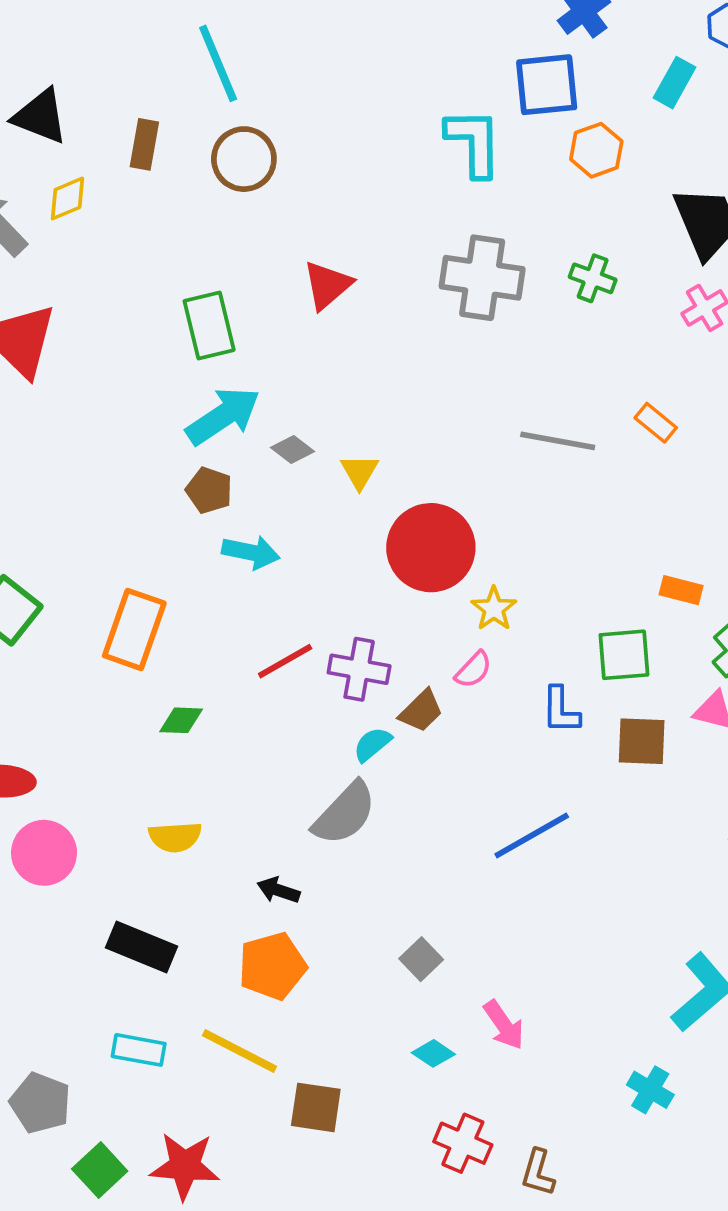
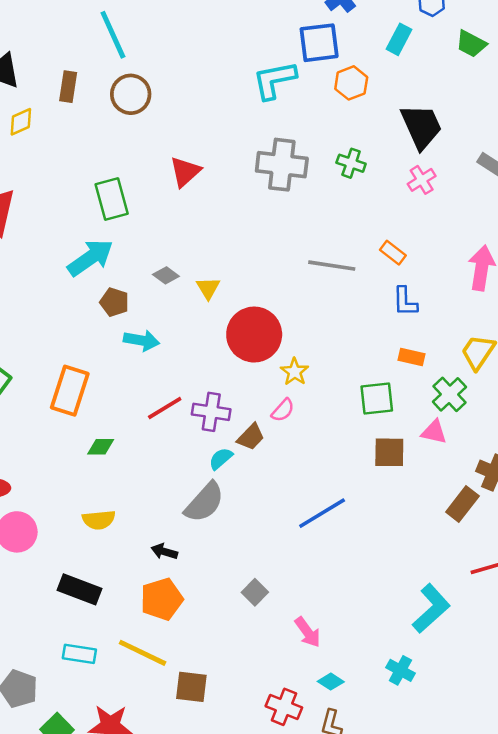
cyan L-shape: (474, 142) -> (274, 80), turned -99
cyan arrow: (223, 416) -> (90, 258), moved
blue L-shape: (561, 710) -> (405, 302), moved
cyan diamond: (433, 1053) -> (331, 682), moved

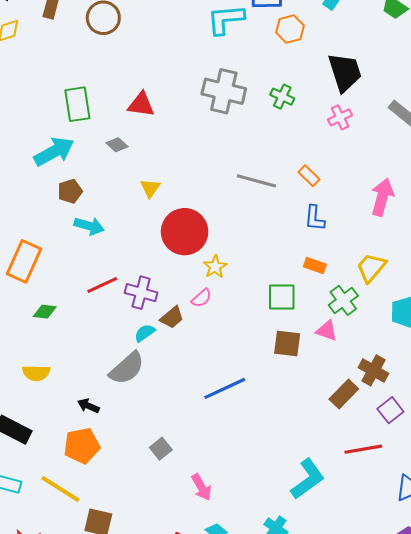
red triangle: (185, 172) -> (141, 105), moved, turned 44
gray diamond: (166, 275) -> (117, 145), moved
brown pentagon: (114, 302) -> (70, 191), turned 30

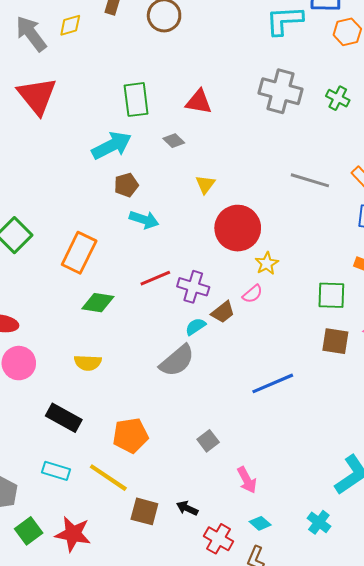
green diamond: (45, 312) -> (98, 303), size x1.4
black arrow: (88, 406) -> (187, 508), moved

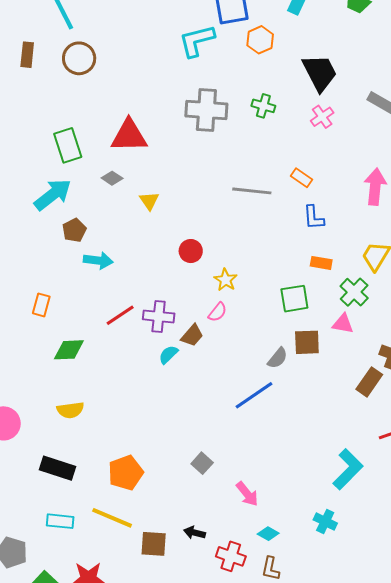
red triangle: (199, 102) -> (129, 136), size x1.4
yellow triangle: (205, 184) -> (149, 201), moved
red circle: (238, 228) -> (191, 251), size x0.5
orange rectangle: (79, 253) -> (41, 305), size x0.6
gray semicircle: (177, 361) -> (278, 358), moved, size x0.6

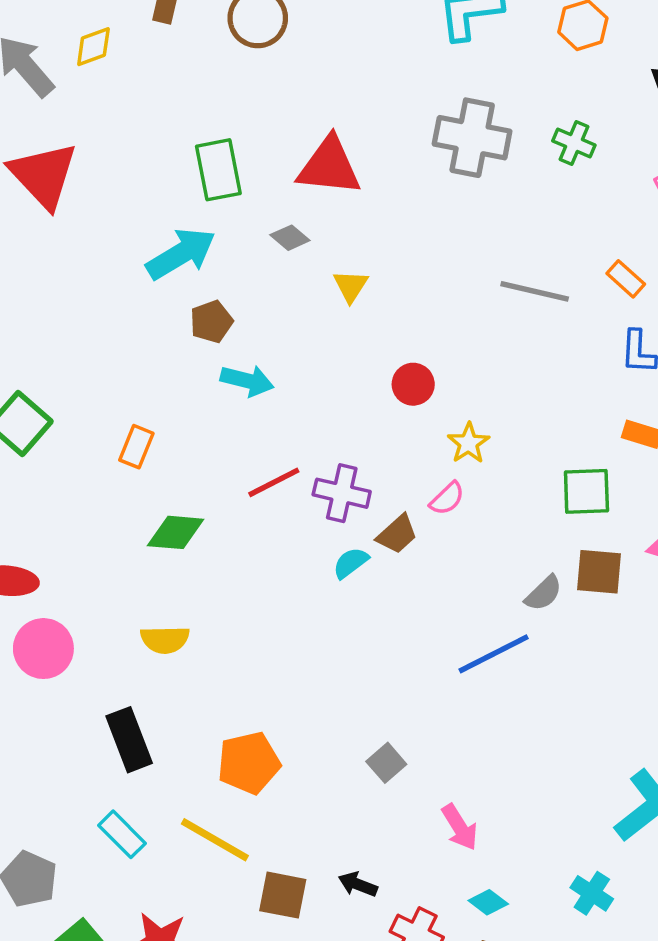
black rectangle: (58, 468) -> (129, 740), turned 44
cyan rectangle: (60, 521) -> (122, 834), turned 32

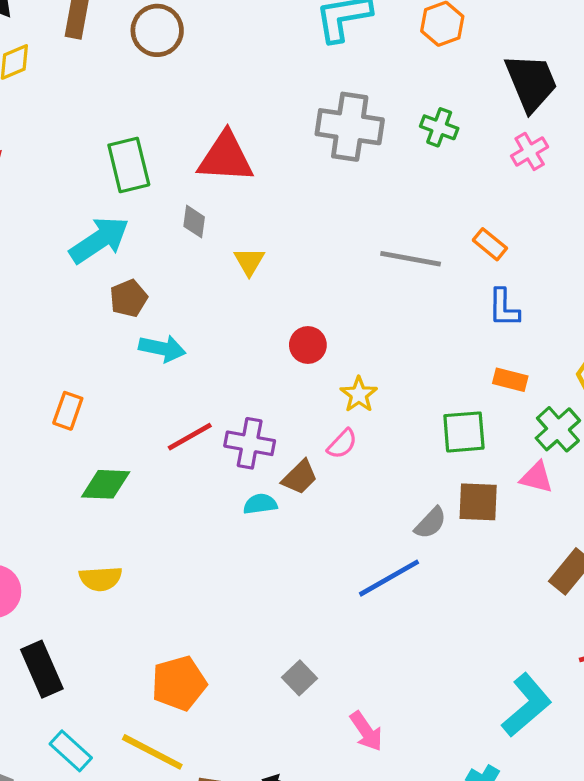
gray diamond: (290, 238) -> (194, 222), turned 60
cyan semicircle: (351, 563) -> (260, 504), turned 32
black rectangle: (129, 740) -> (42, 669), moved

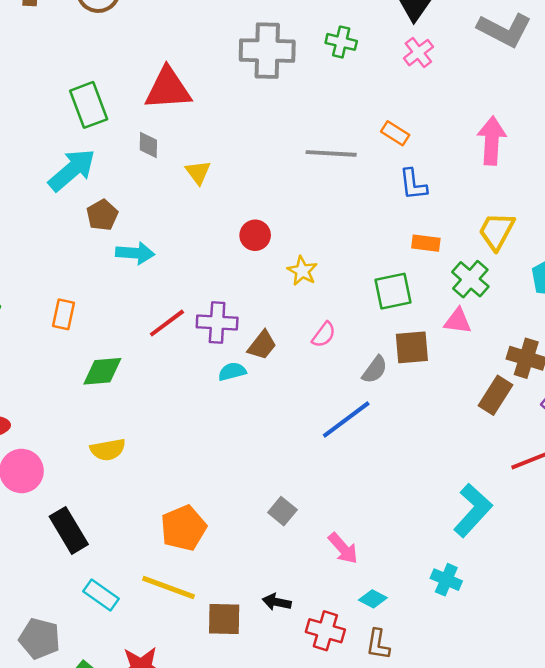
pink semicircle: (342, 444) -> (324, 335), moved

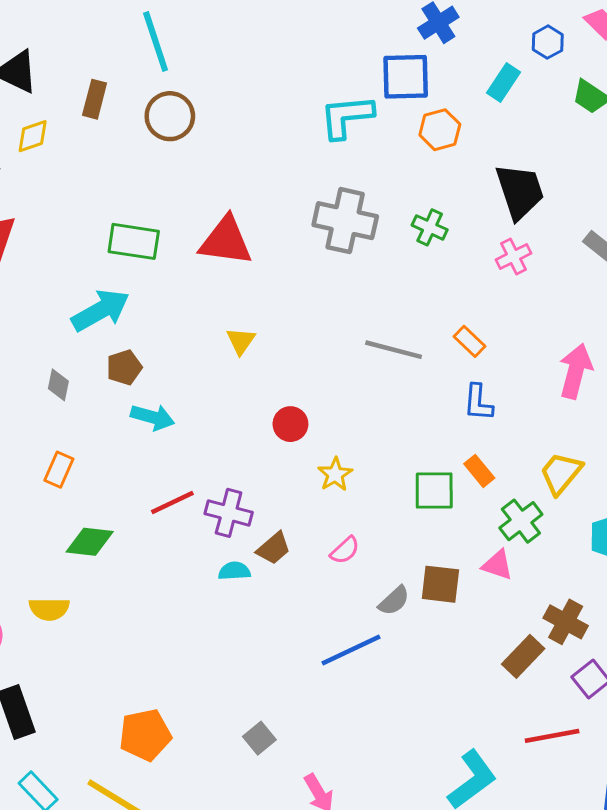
green rectangle: (89, 105) -> (134, 241), turned -72
gray diamond: (148, 145) -> (58, 385), moved
orange rectangle: (426, 243) -> (479, 471), turned 32
green square: (393, 291) -> (434, 490), moved
yellow semicircle: (108, 450) -> (49, 609), moved

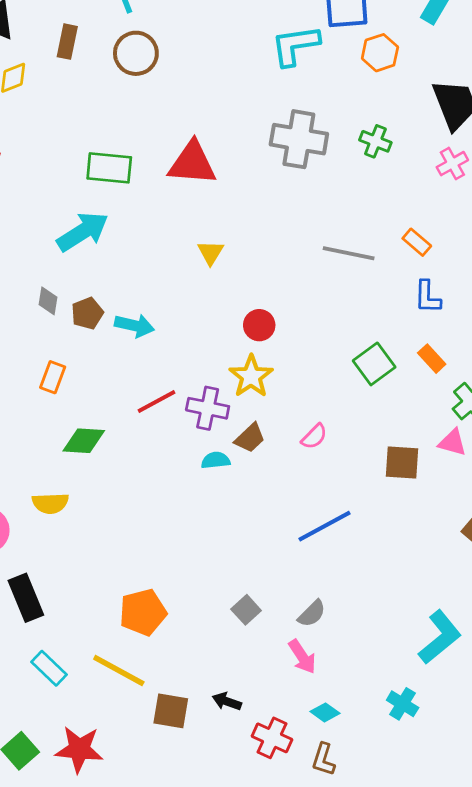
brown pentagon: (124, 367) -> (87, 313), moved
yellow star: (335, 474) -> (251, 376), moved, size x1.4
green square: (434, 490) -> (374, 364), moved, turned -33
gray semicircle: (394, 601) -> (312, 614), moved

